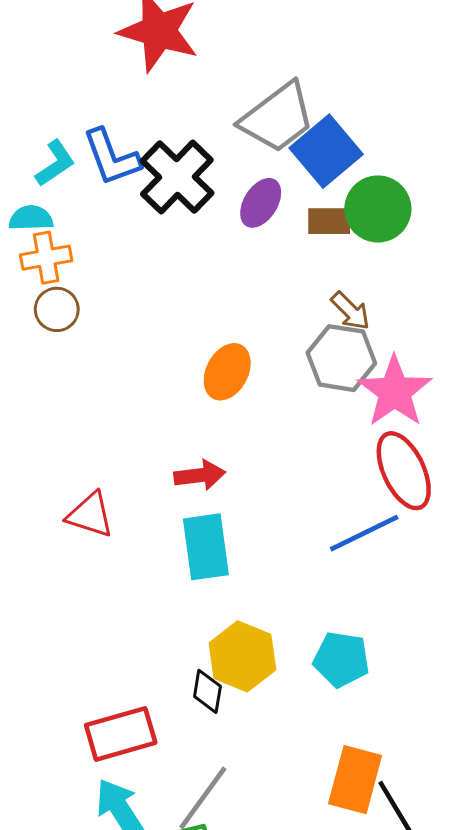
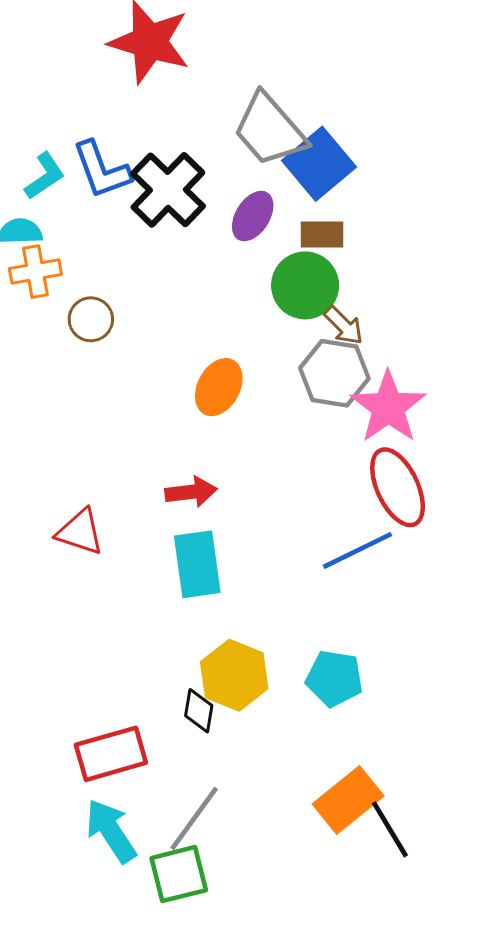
gray trapezoid: (277, 118) -> (270, 130), turned 86
green circle: (378, 209) -> (305, 285), moved
brown circle: (57, 309) -> (91, 319), moved
orange rectangle: (355, 780) -> (348, 800), turned 36

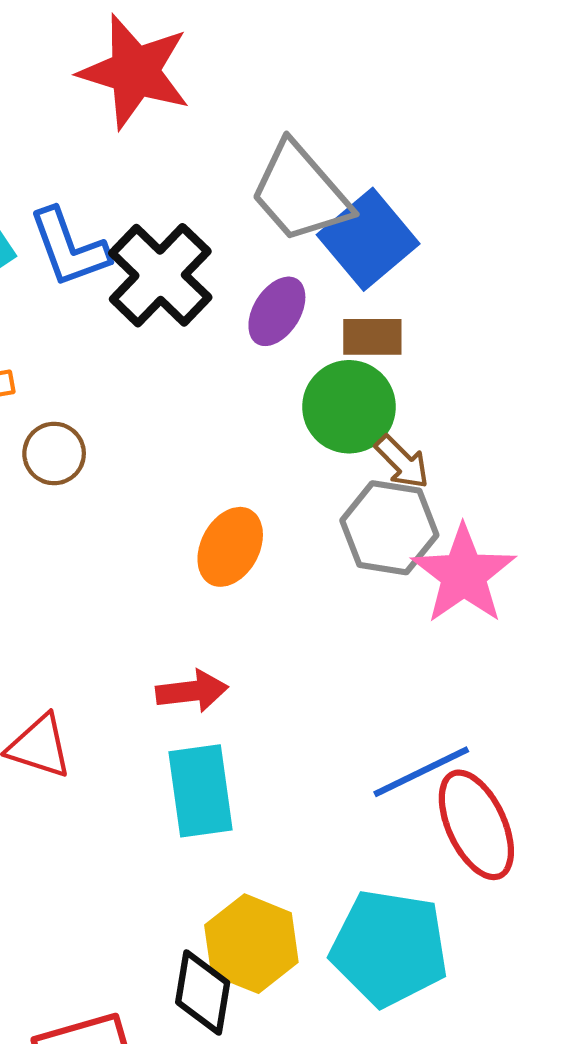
red ellipse: (398, 487) -> (476, 825), moved
cyan pentagon: (334, 678) -> (389, 948), size x1.5
black diamond: (199, 711) -> (203, 992), size x1.4

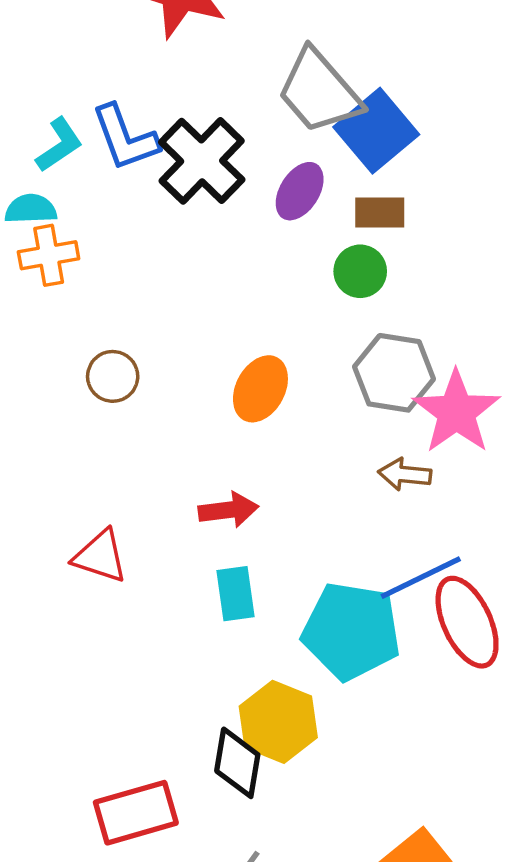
green circle: (349, 407) -> (360, 271), size x0.7
brown circle: (54, 454) -> (113, 376), moved
brown arrow: (402, 462) -> (405, 474), moved, turned 141
cyan rectangle: (201, 791) -> (236, 594), size x0.7
cyan pentagon: (389, 948) -> (351, 631), moved

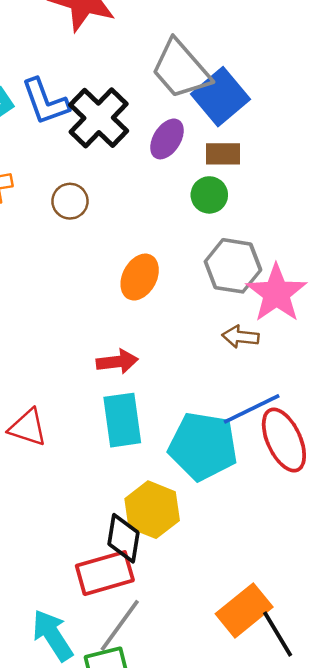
brown circle: (113, 376) -> (70, 201), moved
red triangle: (100, 556) -> (28, 428), moved
cyan rectangle: (236, 594) -> (122, 420), size x1.4
red rectangle: (136, 813) -> (105, 573), moved

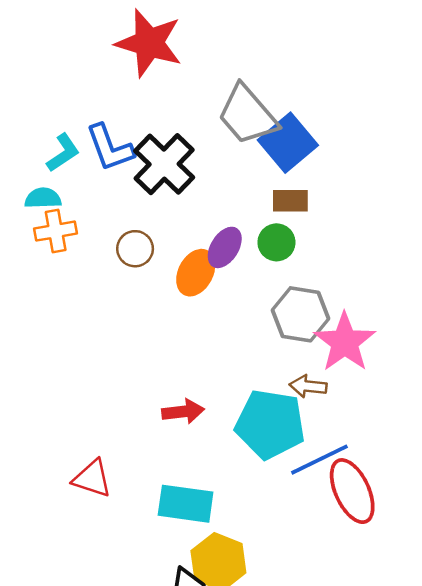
purple ellipse: (167, 139) -> (225, 247), moved
orange ellipse: (140, 277) -> (196, 273), moved
cyan rectangle: (122, 420) -> (186, 504), moved, turned -74
cyan pentagon: (203, 446) -> (270, 424), moved

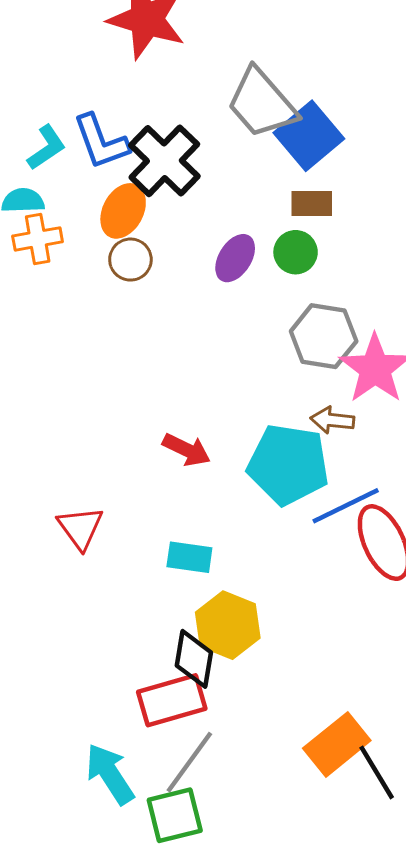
orange ellipse: (196, 273) -> (123, 211), moved
red arrow: (183, 412) -> (186, 450), turned 33
red triangle: (92, 478) -> (80, 528), turned 36
cyan rectangle: (186, 504) -> (189, 557), size x0.7

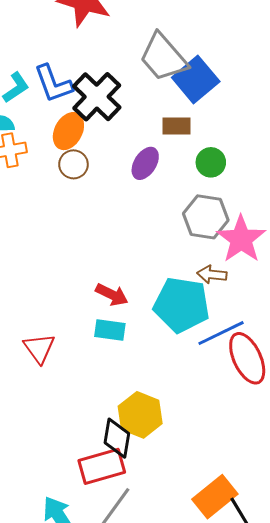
brown rectangle: (312, 204) -> (176, 126), moved
green circle: (296, 252) -> (211, 162), moved
cyan rectangle: (189, 557) -> (110, 330), moved

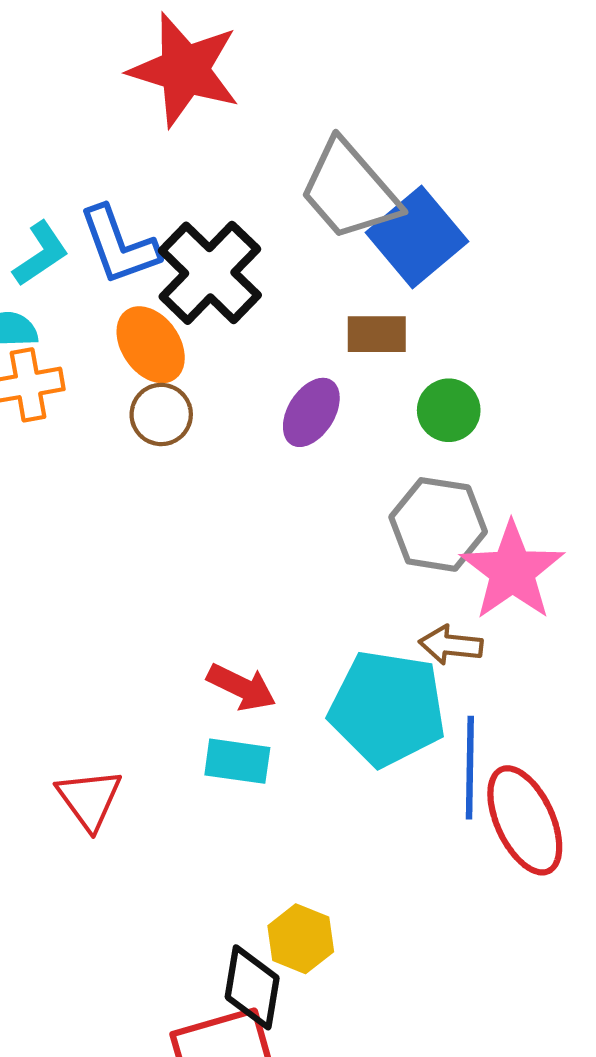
orange ellipse: (68, 131) -> (151, 345), turned -63
blue line: (221, 333) -> (470, 768), turned -63
yellow hexagon: (140, 415) -> (301, 939), size x0.7

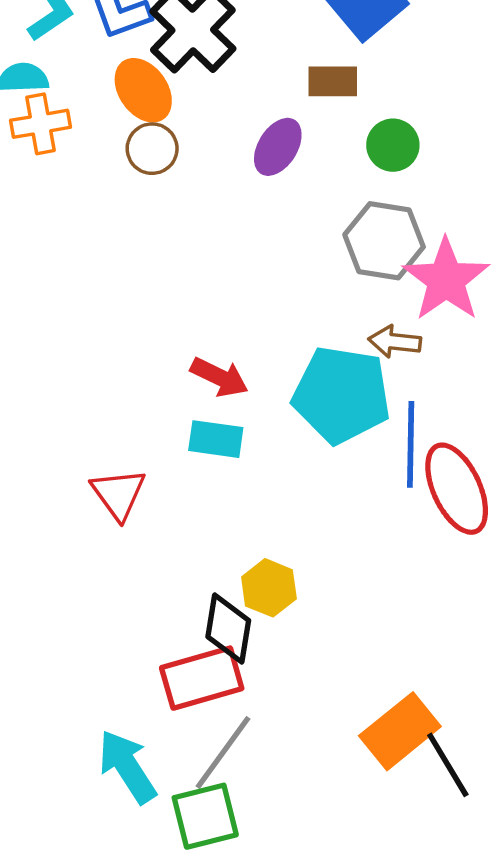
red triangle: (89, 799) -> (118, 494), moved

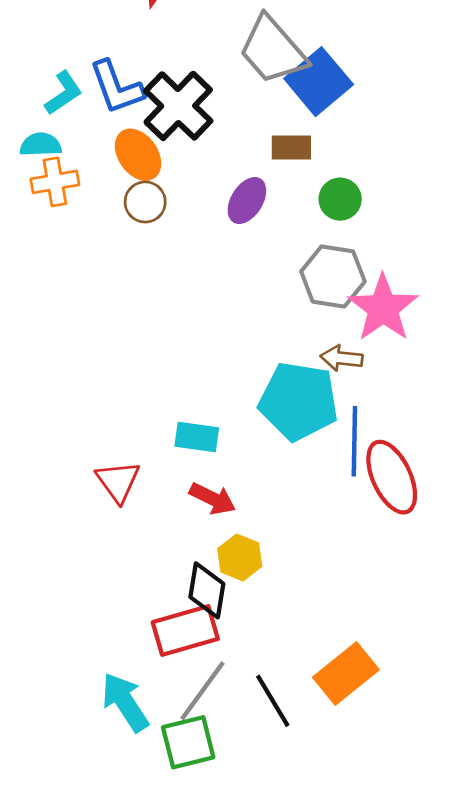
red arrow: (219, 377) -> (213, 499), moved
black line: (448, 765) -> (273, 701), moved

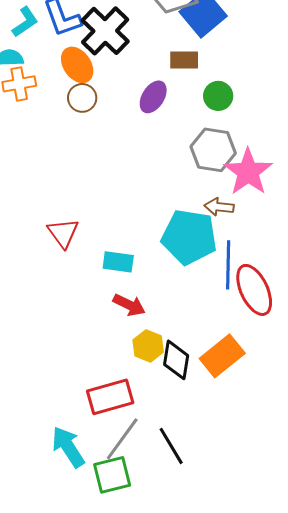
red triangle: (118, 481) -> (63, 233), moved
black diamond: (207, 590) -> (176, 360), moved
orange rectangle: (346, 673) -> (222, 356), moved

